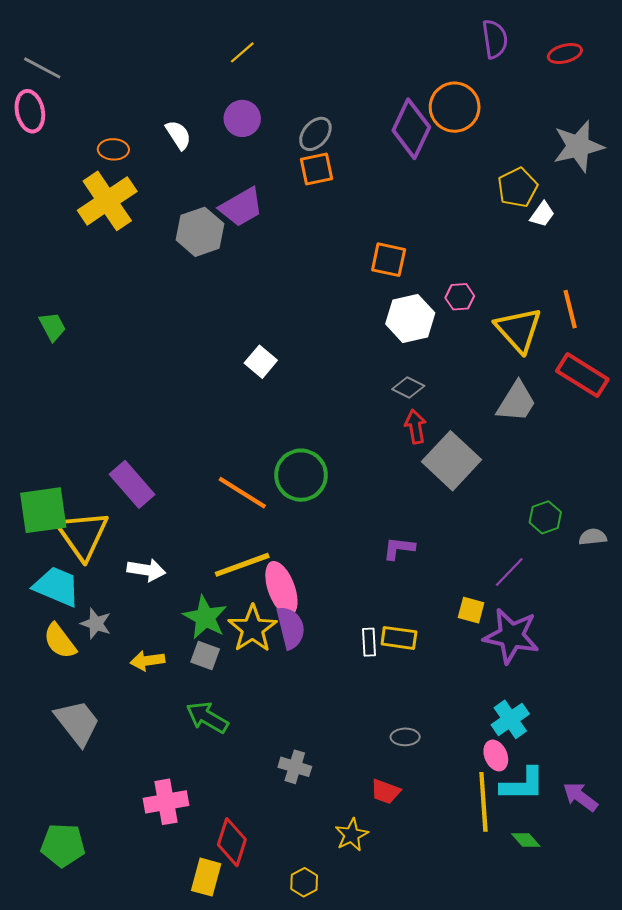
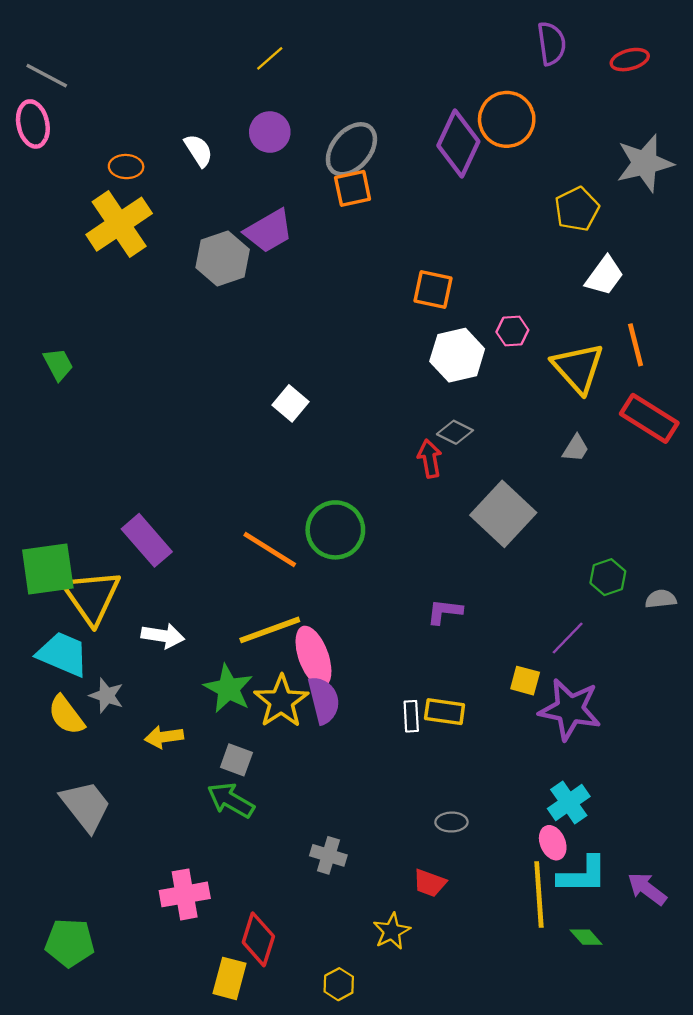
gray ellipse: (315, 134) -> (351, 149), size x1.4
white trapezoid: (542, 214) -> (604, 276), moved, size x1.4
gray trapezoid: (516, 402) -> (576, 448), size x0.6
red arrow: (415, 427) -> (430, 459), moved
gray square: (205, 655) -> (236, 760), moved

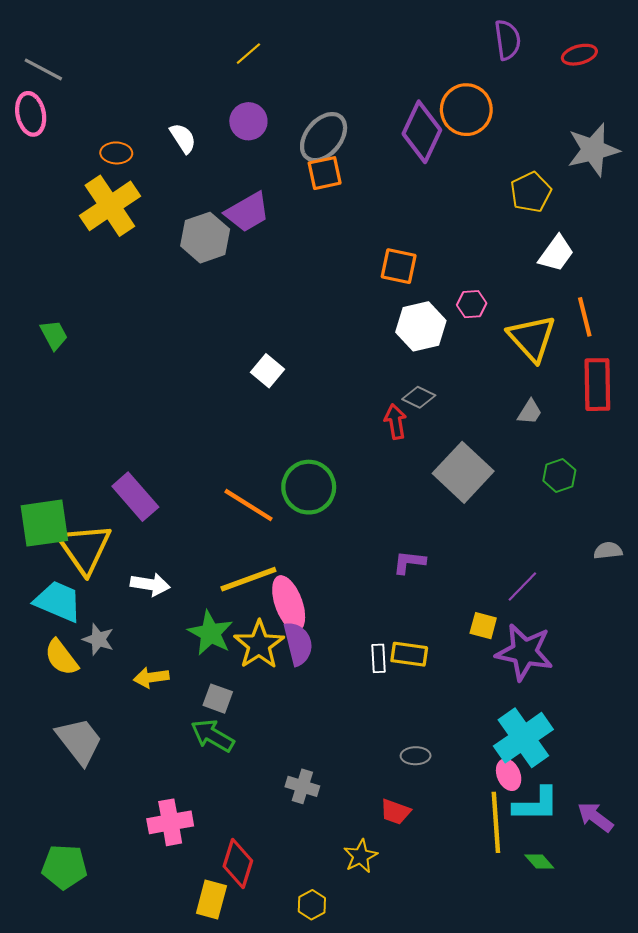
red rectangle: (649, 418) -> (597, 385), turned 57
green hexagon: (608, 577) -> (559, 475), moved
cyan cross: (569, 802) -> (523, 738), size x1.5

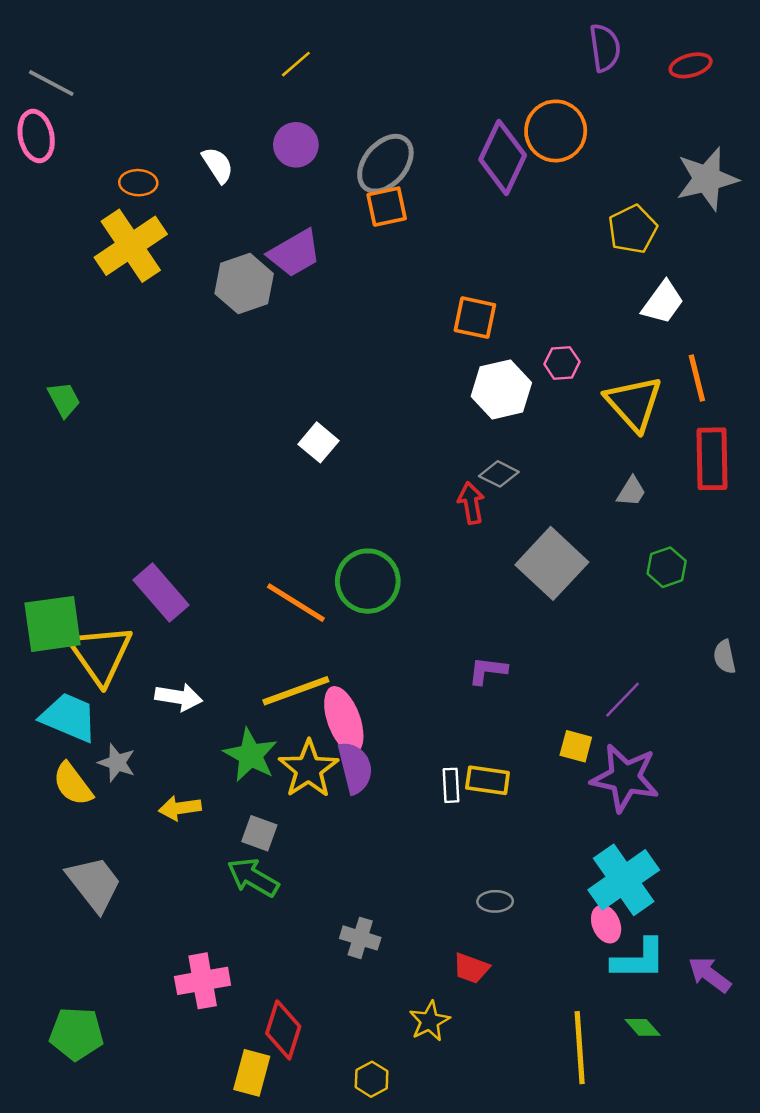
gray semicircle: (608, 551) -> (725, 657), turned -96
yellow line: (496, 822) -> (580, 1048), moved

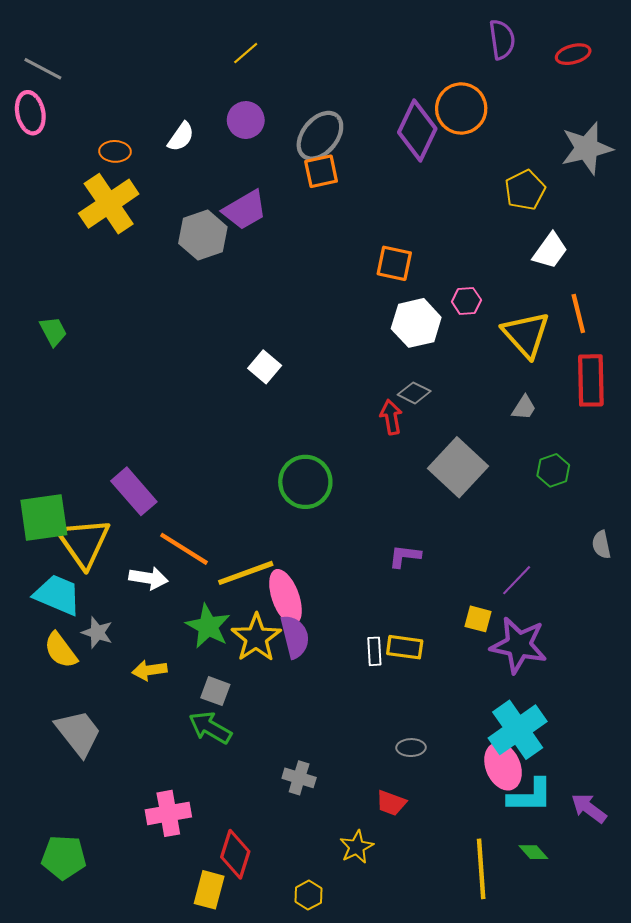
white semicircle: (218, 165) -> (181, 137), turned 68
orange line: (296, 603) -> (184, 549), moved
pink ellipse: (606, 924) -> (503, 766), size x1.5

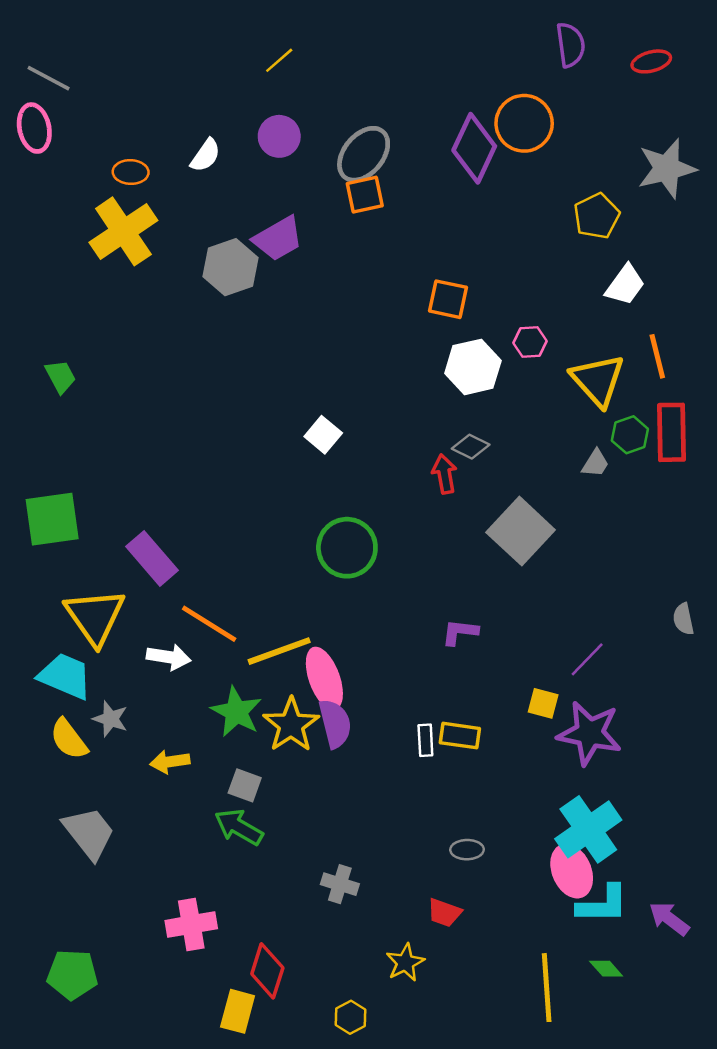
white square: (265, 367) -> (323, 435), moved
green hexagon: (553, 470) -> (630, 435), moved
green square: (44, 517) -> (52, 519), moved

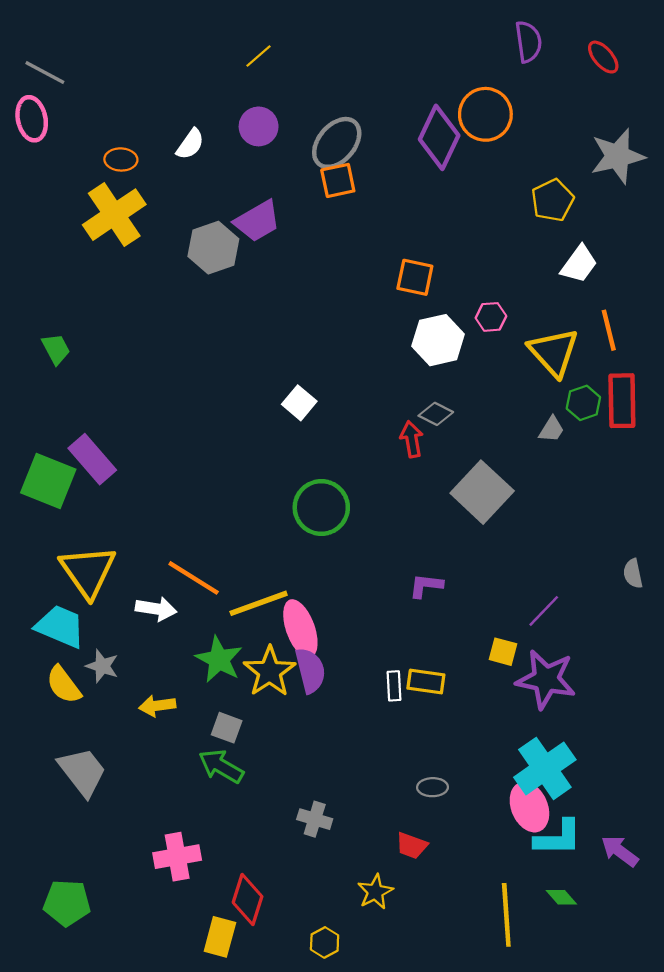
red ellipse: (651, 61) -> (603, 57), turned 64
green square: (52, 519) -> (48, 481), turned 30
purple rectangle: (152, 558) -> (92, 459), moved

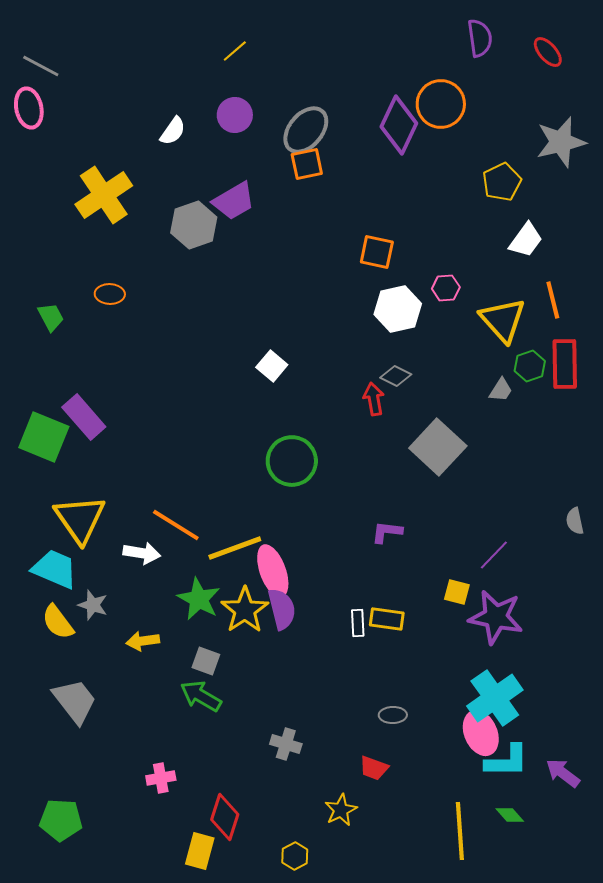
orange ellipse: (121, 159) -> (110, 294), moved
pink cross: (177, 857) -> (161, 778), size x0.7

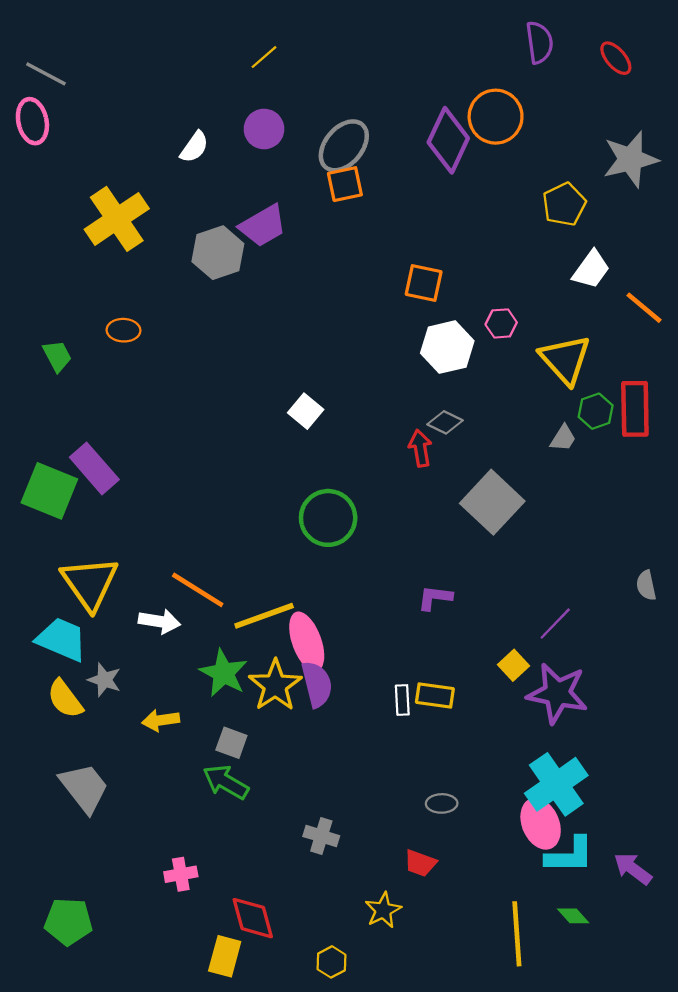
orange line: (553, 300) -> (644, 308), moved, turned -36
yellow square: (457, 592) -> (514, 665), turned 32
red diamond: (225, 817) -> (253, 918), turned -33

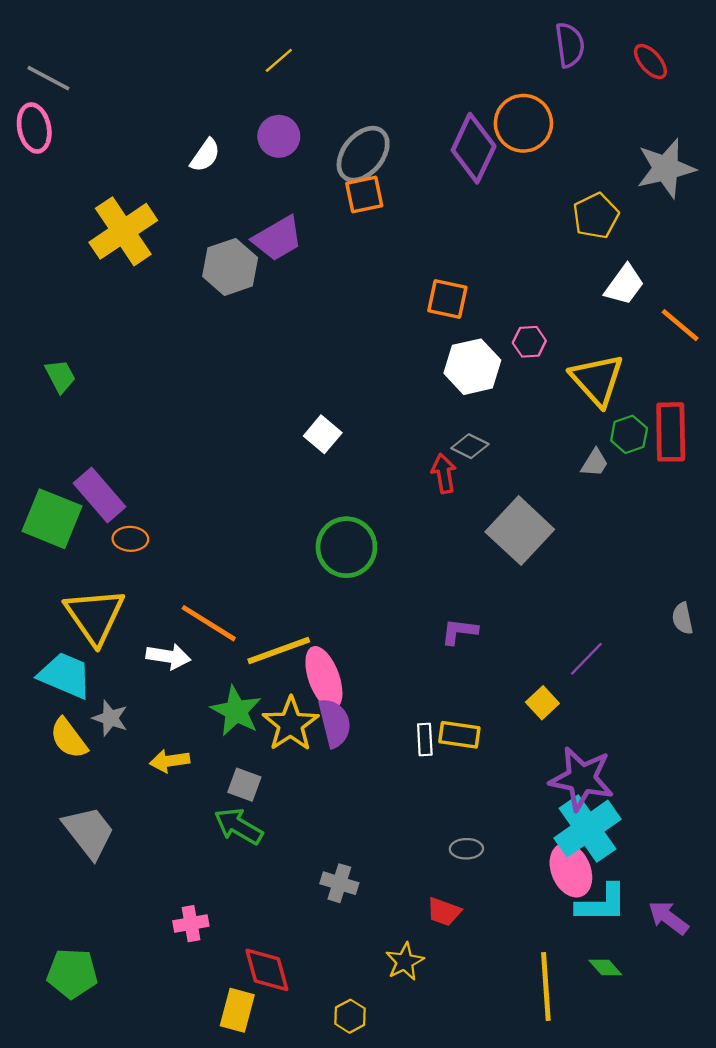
orange ellipse: (123, 330) -> (130, 539), moved
purple star: (557, 693) -> (582, 779), moved

